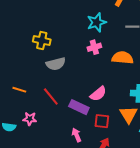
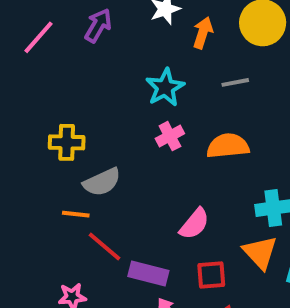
orange line: (19, 90) -> (76, 214), moved
purple rectangle: (79, 107) -> (148, 273), moved

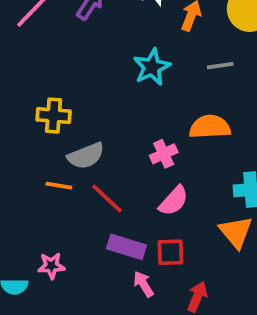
pink cross: (170, 136) -> (164, 154), moved
red line: (104, 246) -> (107, 198), moved
red square: (211, 275) -> (170, 252), moved

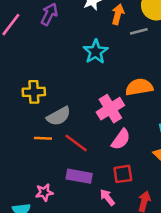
gray line: (220, 66) -> (139, 31), moved
pink cross: (164, 154) -> (110, 109), size x1.5
purple rectangle: (126, 247) -> (79, 176), moved

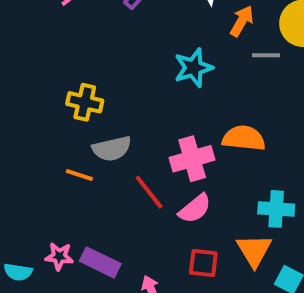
red line: (76, 143) -> (149, 192), moved
red square: (123, 174) -> (203, 263), moved
purple rectangle: (79, 176) -> (100, 262), moved

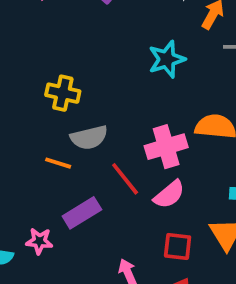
purple rectangle: (100, 262) -> (82, 213), moved, turned -57

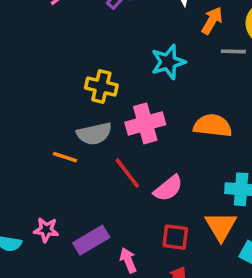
yellow cross: (63, 93) -> (101, 86), moved
pink cross: (166, 147) -> (145, 123), moved
purple rectangle: (82, 213) -> (91, 240), moved

